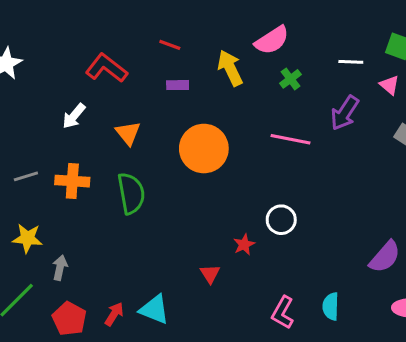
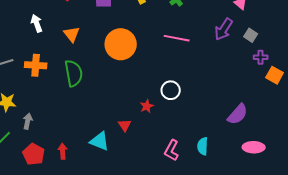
purple arrow: (345, 113) -> (224, 29), moved
white arrow: (74, 116) -> (37, 23), turned 120
cyan triangle: (154, 309) -> (100, 141), moved
red arrow: (114, 314) -> (63, 151), turned -35

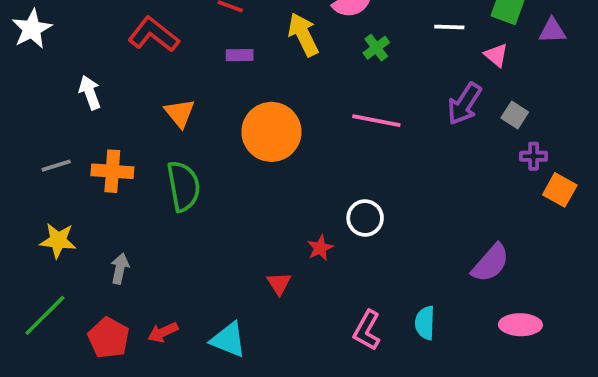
white arrow: (37, 23) -> (90, 93), moved
gray arrow: (28, 121) -> (120, 269), moved
cyan triangle: (100, 141) -> (228, 340), moved
red arrow: (63, 151) -> (163, 332), turned -112

